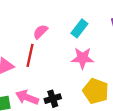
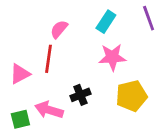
yellow pentagon: (96, 91) -> (131, 96), turned -30
black cross: (53, 99) -> (80, 95), moved

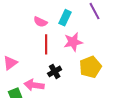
pink semicircle: (59, 29) -> (40, 22), moved, turned -96
red line: (49, 59) -> (46, 44), moved

